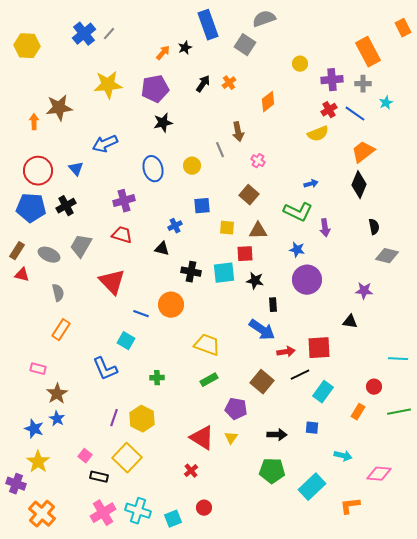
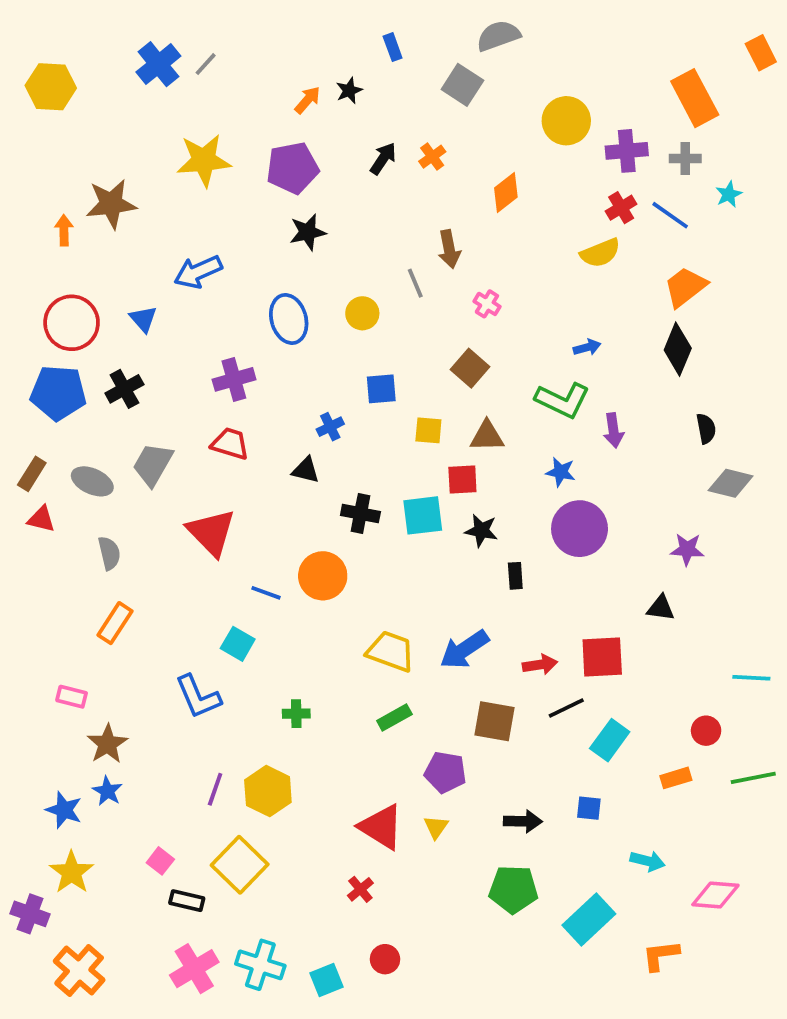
blue rectangle: (208, 25) -> (393, 47), size x0.5
yellow circle: (300, 64) -> (566, 121), size x1.6
blue arrow: (262, 330) -> (464, 649), moved, turned 112
brown square: (262, 382) -> (495, 721), turned -30
orange rectangle: (358, 412) -> (676, 778), turned 42

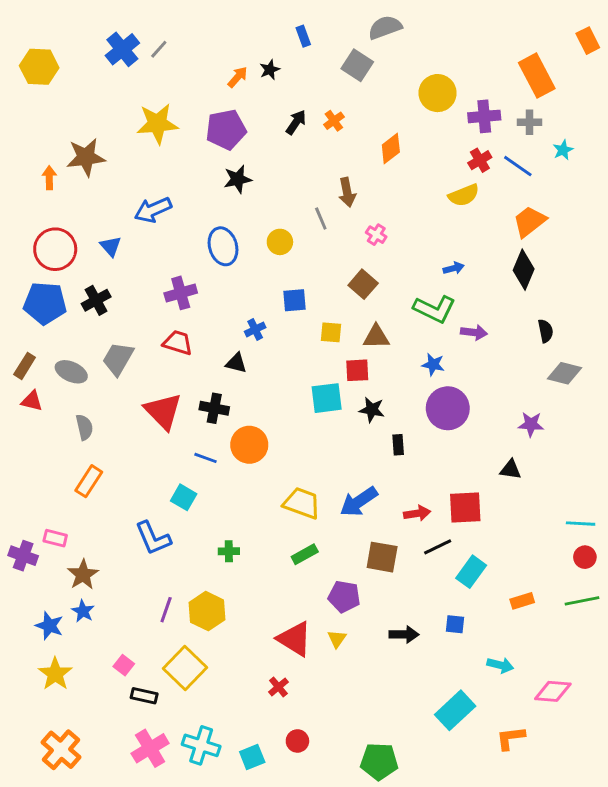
purple arrow: (613, 430) -> (474, 332), turned -75
black cross: (360, 514) -> (214, 408), moved
red circle: (706, 731) -> (585, 557), moved
green pentagon: (513, 889) -> (379, 761), moved
purple cross: (30, 914) -> (23, 556), moved

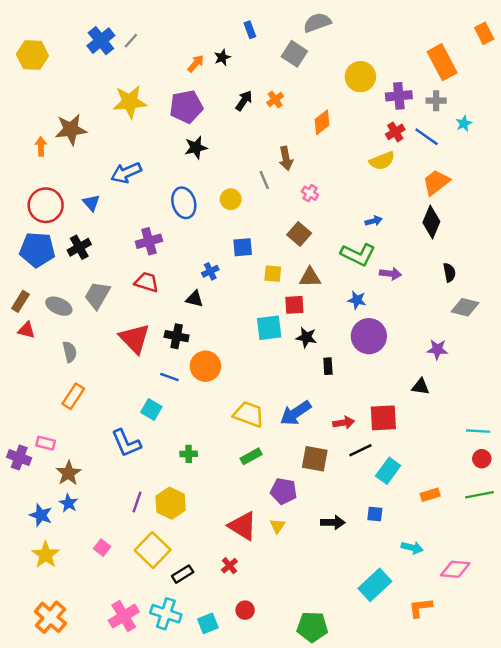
black rectangle: (144, 696) -> (183, 574), moved, turned -45

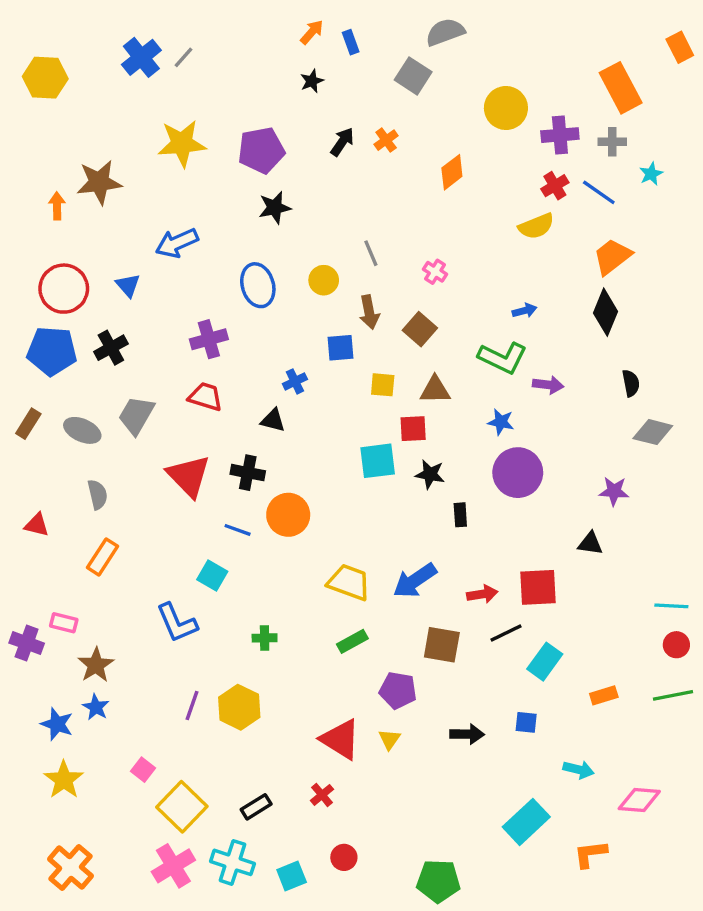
orange arrow: (196, 63) -> (312, 32), moved
brown arrow: (286, 158) -> (369, 312), moved
red triangle: (26, 330) -> (37, 525), moved
yellow square: (153, 550) -> (182, 807), moved

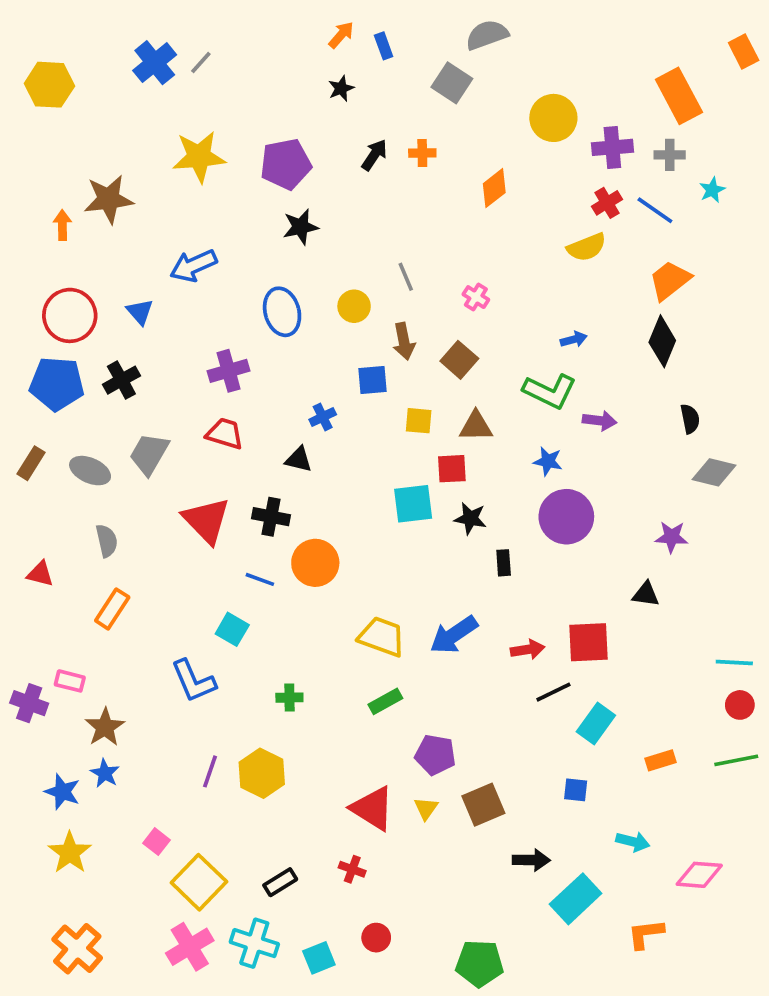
orange cross: (386, 140) -> (422, 153), turned 35
brown square: (442, 645) -> (483, 805), moved, turned -33
black arrow: (467, 734) -> (531, 860), moved
red cross: (322, 795) -> (352, 869), turned -30

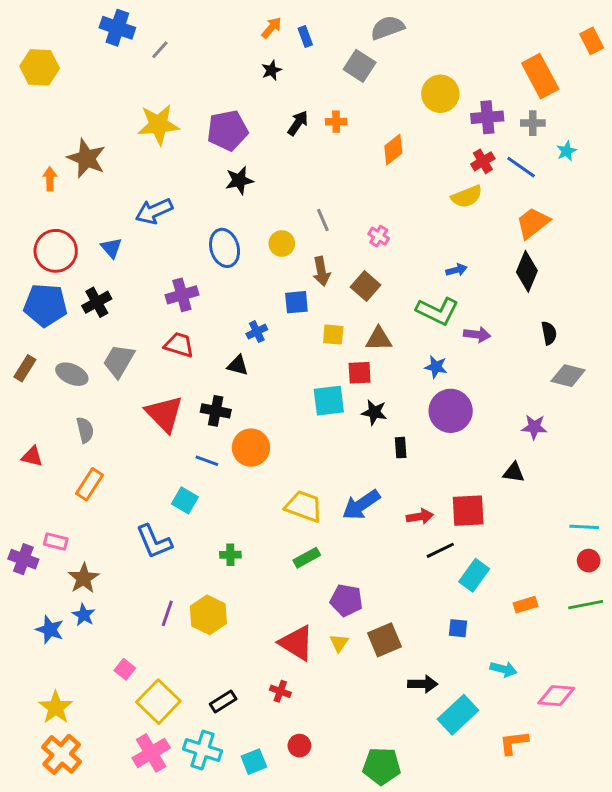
blue cross: (155, 63) -> (117, 28), moved, turned -32
brown star: (109, 199) -> (87, 158), turned 30
yellow star: (70, 853) -> (56, 707), moved

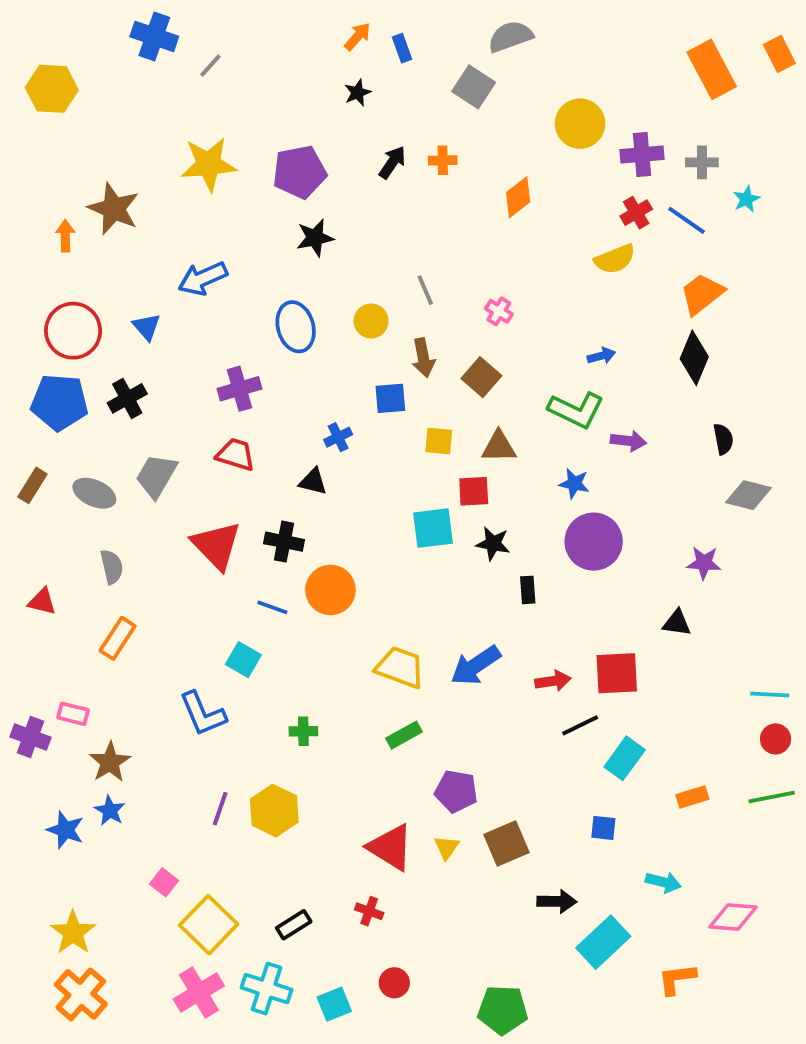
orange rectangle: (540, 76) -> (712, 69), moved

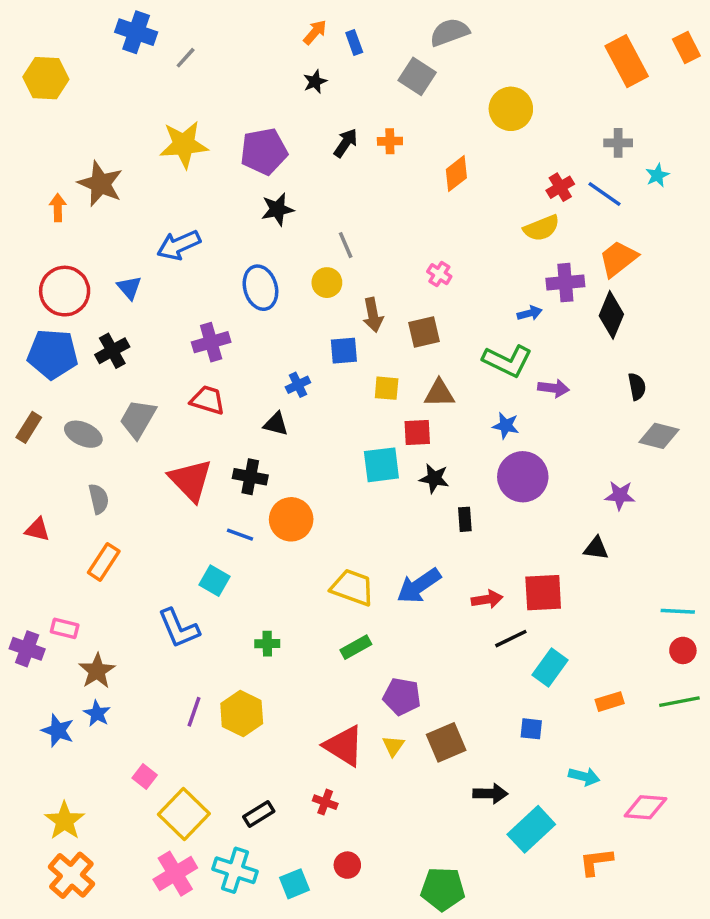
purple cross: (642, 155) -> (565, 283), moved
gray line: (425, 290) -> (346, 245), moved
brown square: (481, 377) -> (424, 332), turned 36

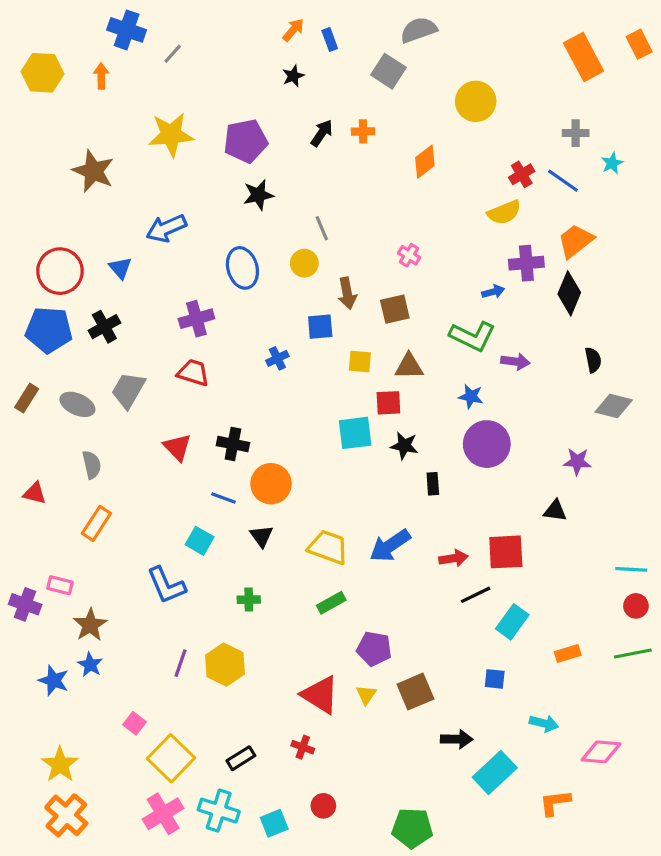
orange arrow: (58, 208) -> (101, 76), moved
black triangle: (276, 424) -> (261, 536), moved, turned 40
red triangle: (191, 480) -> (177, 447), size x0.7

